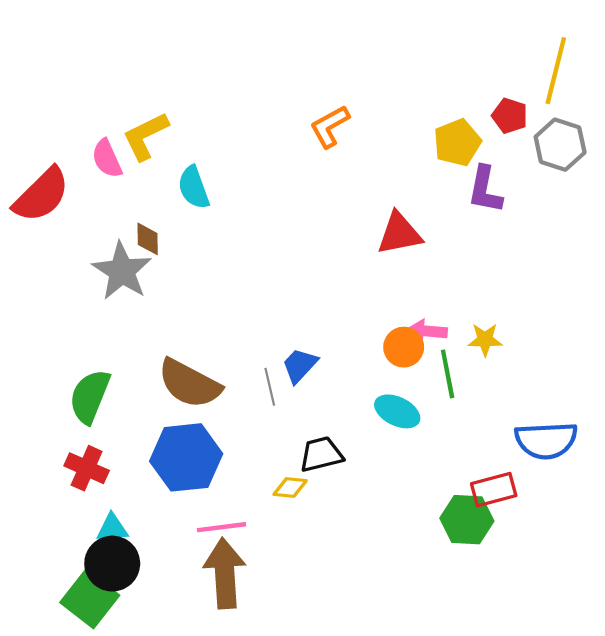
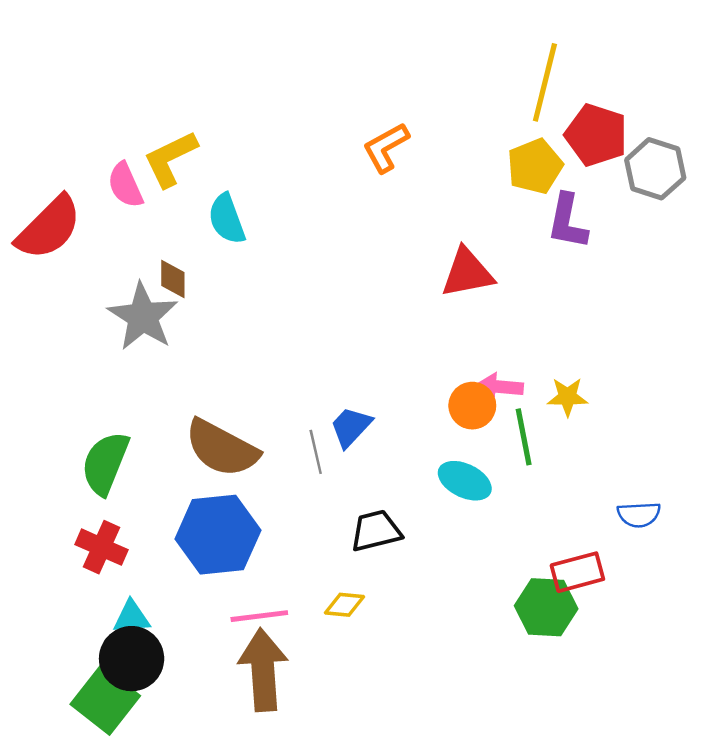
yellow line: (556, 71) -> (545, 82), moved
red pentagon: (510, 116) -> (596, 135), size x1.5
blue semicircle: (546, 440) -> (639, 515), size x0.6
yellow diamond: (290, 487) -> (344, 605), moved

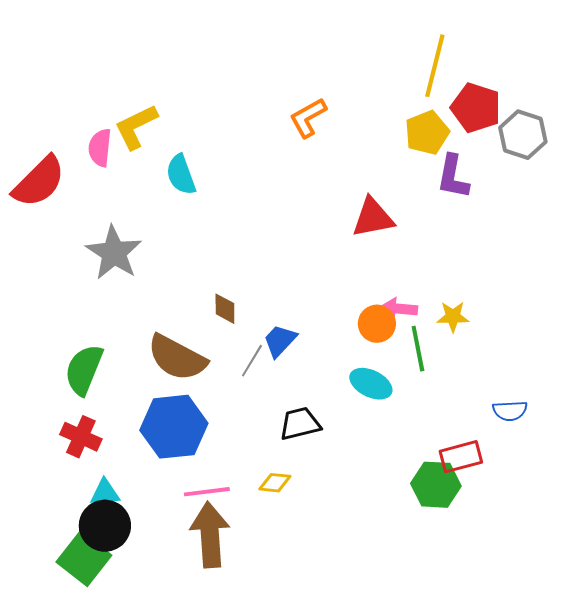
pink semicircle: (125, 185) -> (100, 148), turned 30
brown diamond: (173, 279) -> (225, 309), moved
gray line: (316, 452) -> (252, 361), turned 44

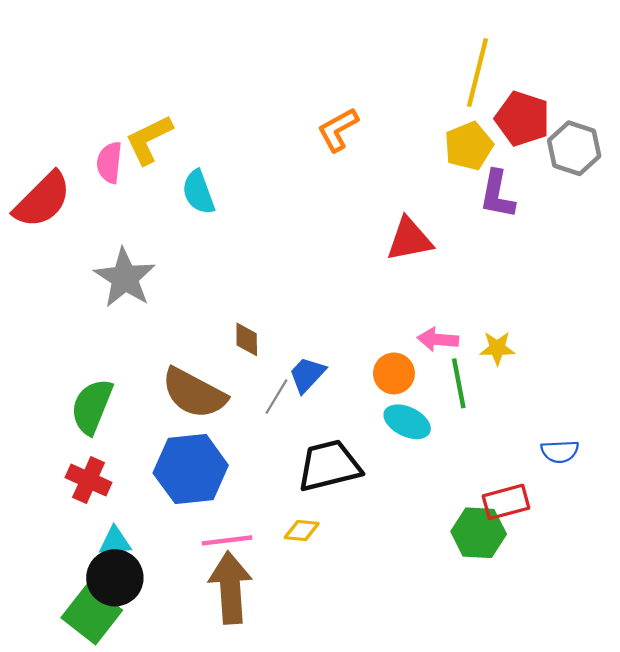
orange circle: (377, 324) -> (394, 373), moved
black trapezoid: (300, 424) -> (329, 466), size x1.4

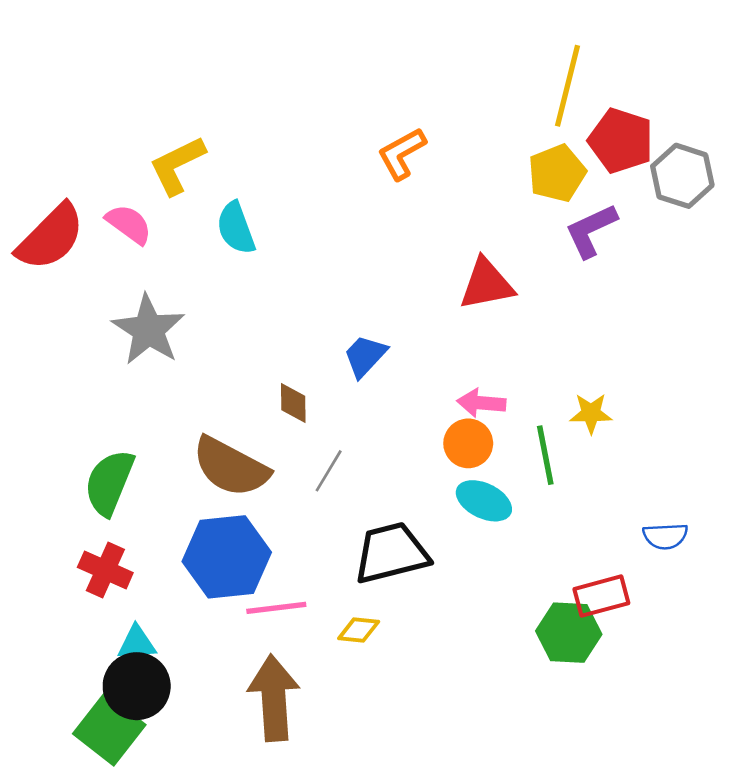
pink semicircle: (109, 163) -> (129, 224), moved, turned 120
purple L-shape: (497, 194) -> (591, 231), turned 54
pink arrow: (438, 339) -> (481, 403), moved
blue trapezoid: (307, 375) -> (365, 356), moved
pink line: (227, 540) -> (276, 608), moved

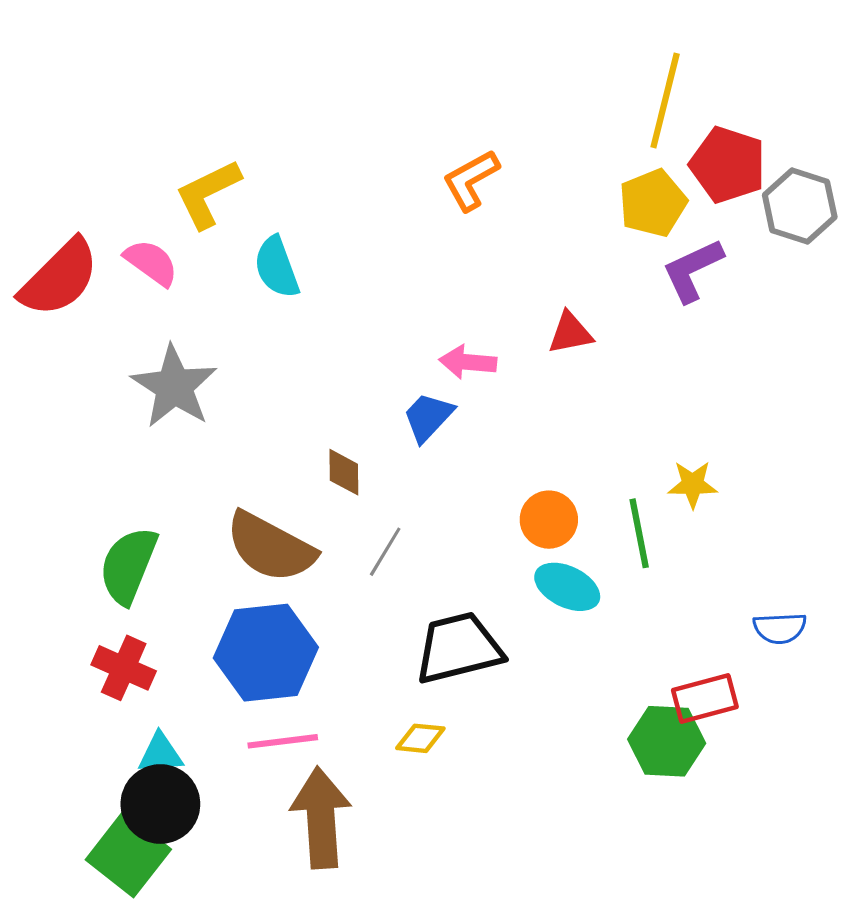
red triangle: (487, 284) -> (570, 333), size x0.7
pink arrow: (481, 403) -> (468, 362), moved
pink line: (276, 608) -> (283, 741), moved

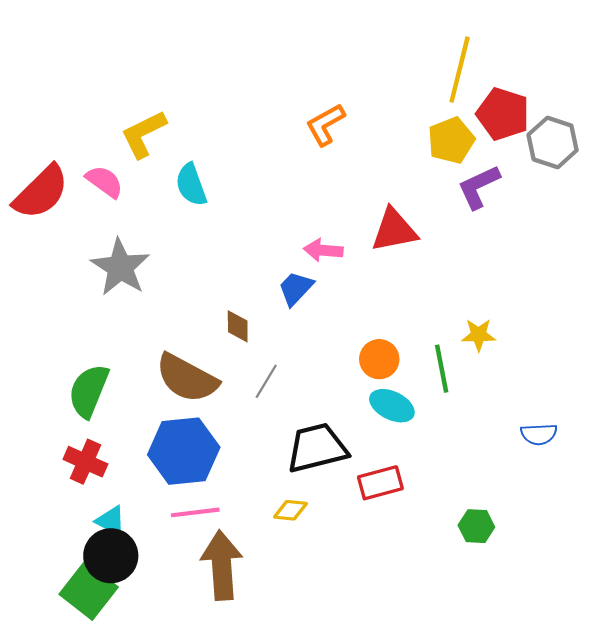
red triangle: (570, 333) -> (394, 230), size x1.5
red rectangle: (705, 698) -> (380, 483), moved
green hexagon: (667, 741) -> (476, 526), moved, size x0.7
cyan triangle: (160, 754) -> (111, 521), turned 32

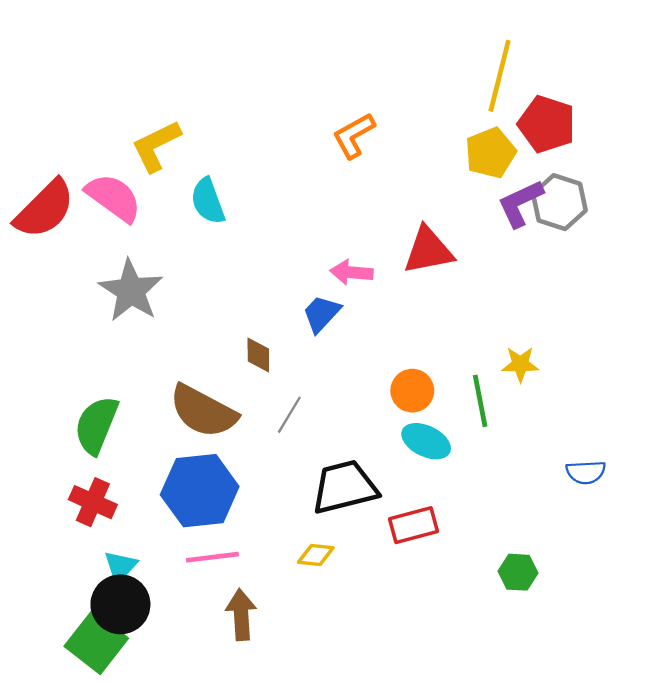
gray hexagon: (553, 142) -> (559, 202), moved
pink semicircle: (104, 182) -> (114, 198), size x1.4
cyan triangle: (111, 521) -> (120, 566), turned 44
brown arrow: (222, 565) -> (241, 615), size x0.7

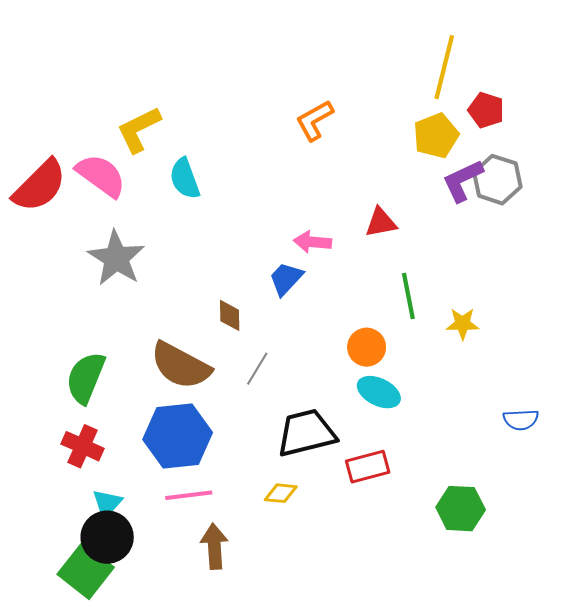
red pentagon: (547, 124) -> (486, 110), size x0.7
red triangle: (428, 250) -> (381, 222), size x0.7
green line: (480, 401) -> (408, 296), moved
green hexagon: (518, 572) -> (461, 509), size x1.4

